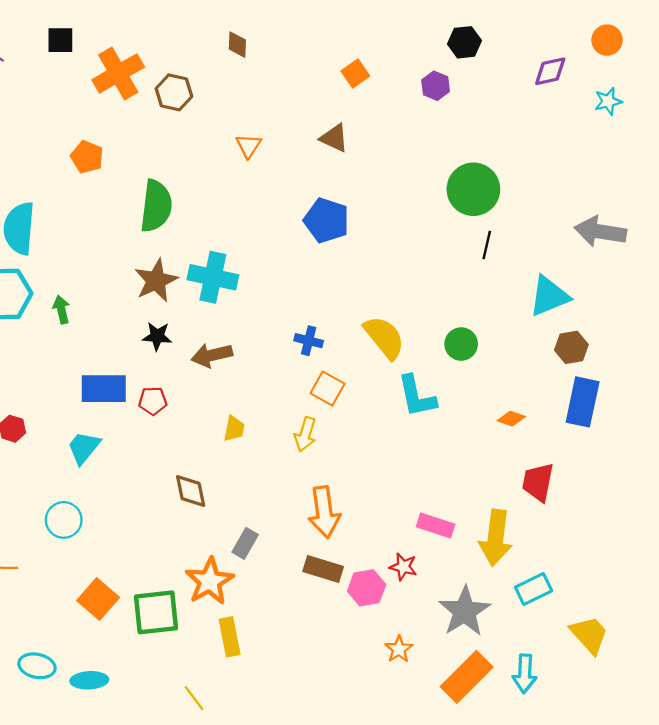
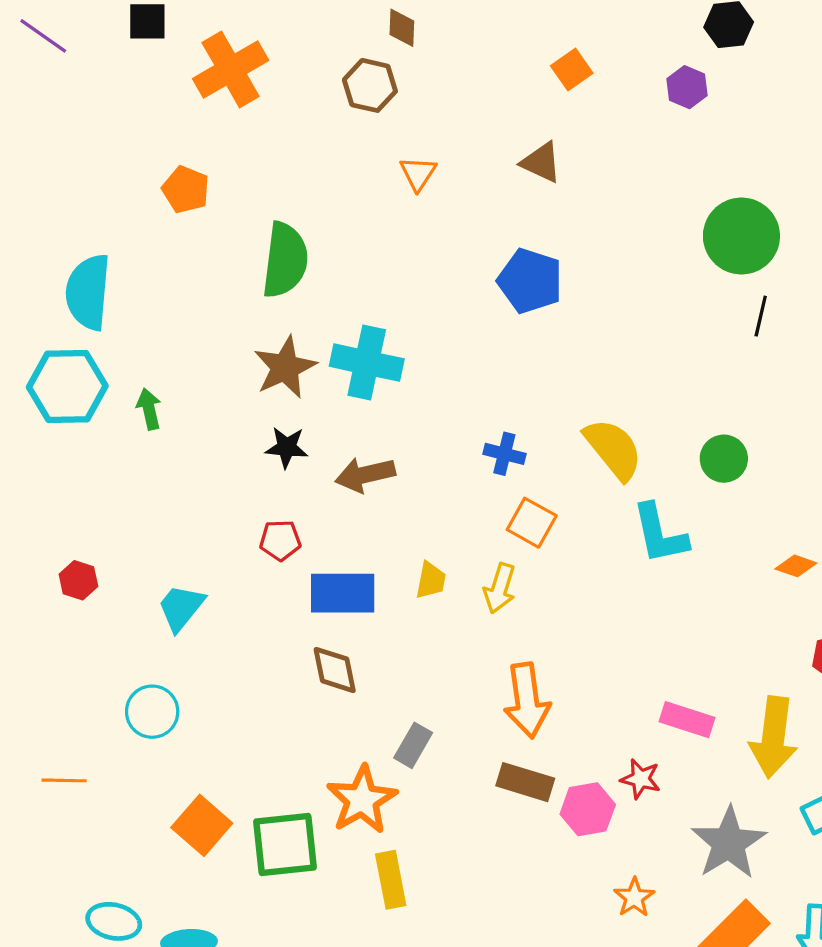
brown hexagon: (174, 92) -> (370, 85), moved
blue rectangle: (104, 389) -> (343, 593), moved
yellow trapezoid: (234, 429) -> (431, 580), moved

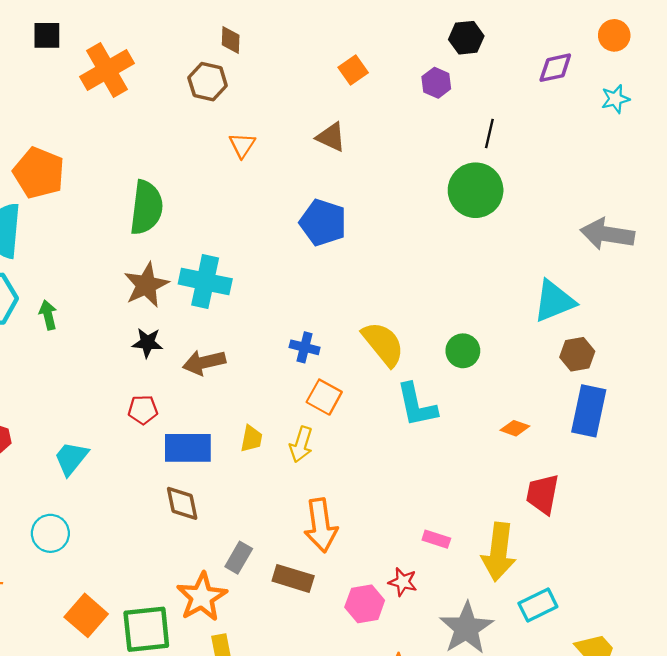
orange pentagon: (186, 190) -> (39, 173), moved, size x1.5
black line: (761, 316) -> (489, 134), moved
pink rectangle: (687, 720) -> (436, 539), size x0.7
brown rectangle: (525, 782) -> (293, 578), moved

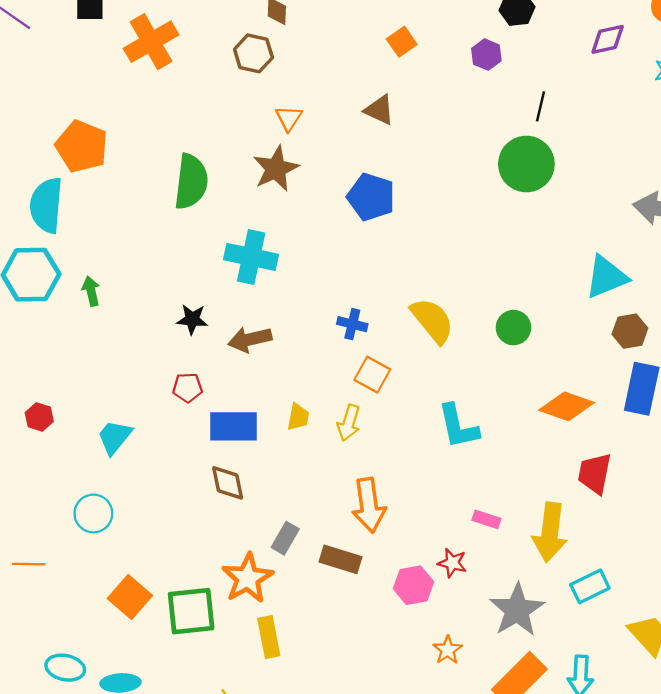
brown star: (146, 285) -> (276, 169), moved
cyan L-shape: (417, 405) -> (458, 426), moved
orange diamond: (515, 428) -> (566, 406), size x1.8

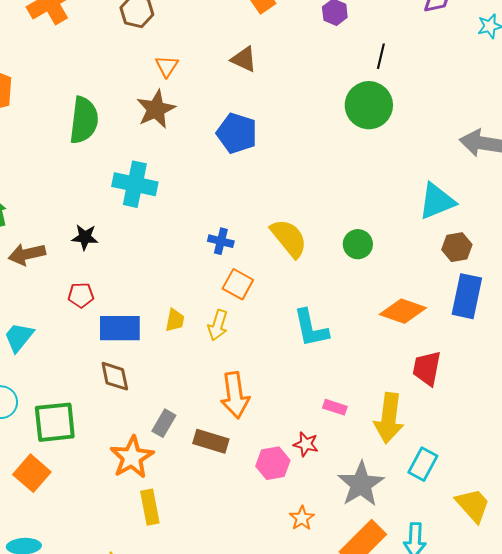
brown arrow: (250, 339) -> (27, 254), moved
cyan rectangle: (590, 586) -> (423, 464), turned -36
green square: (191, 611) -> (55, 422), moved

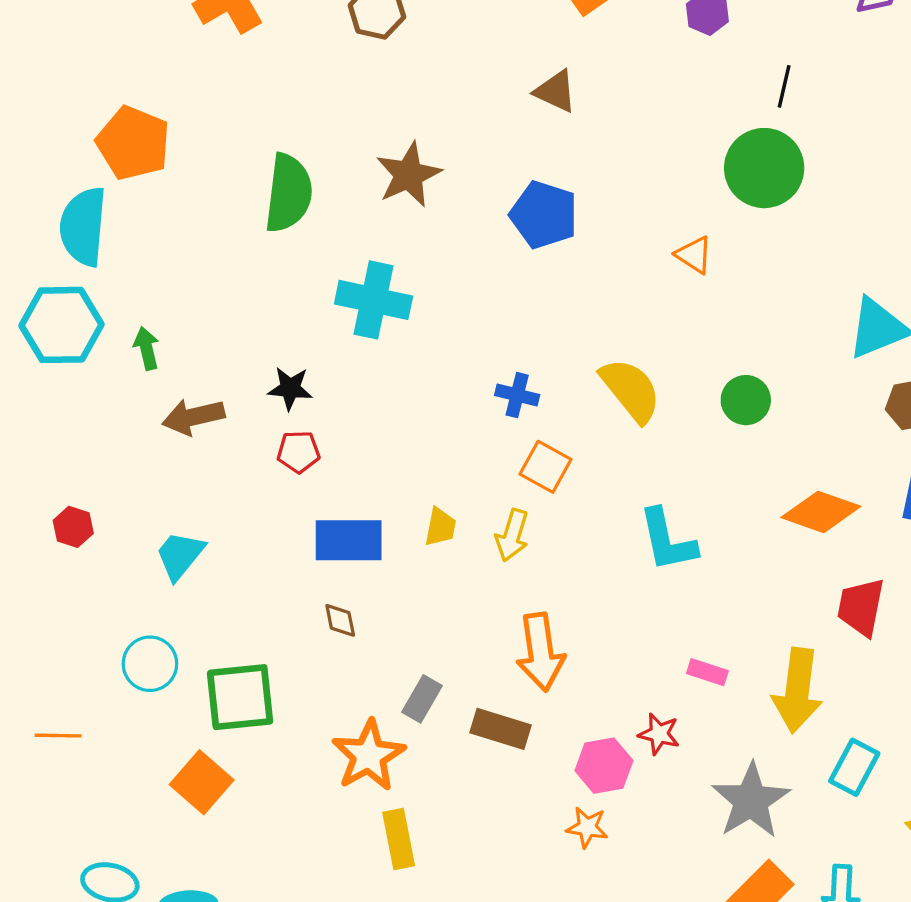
orange triangle: (167, 66) -> (694, 255), moved, turned -30
red pentagon: (81, 295) -> (298, 452), moved
brown diamond: (115, 376) -> (340, 620), size x0.7
orange star: (302, 518) -> (587, 827), moved, turned -30

